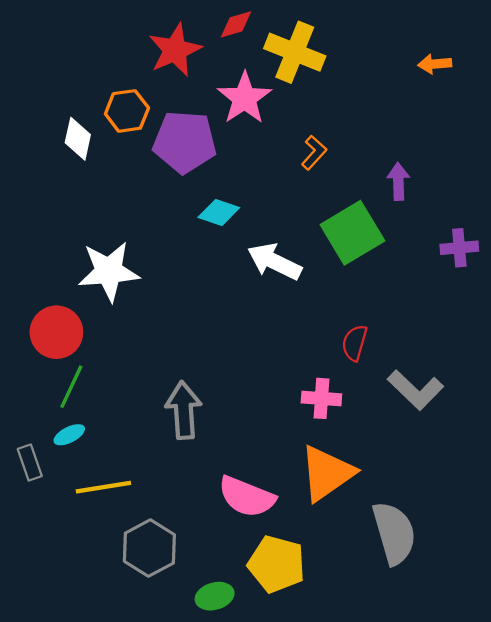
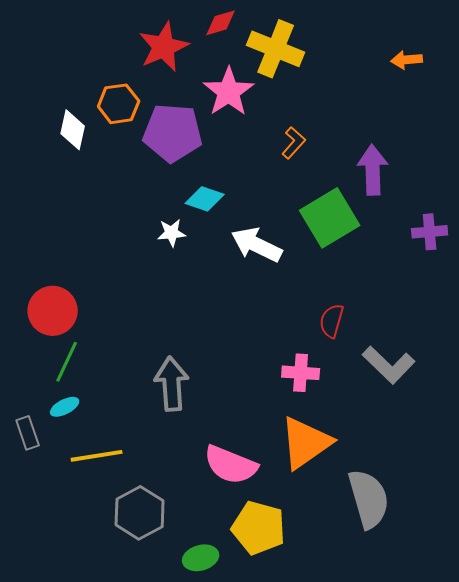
purple arrow: (398, 181) -> (373, 170), size x1.4
white star: (109, 271) -> (172, 233), moved, size x0.5

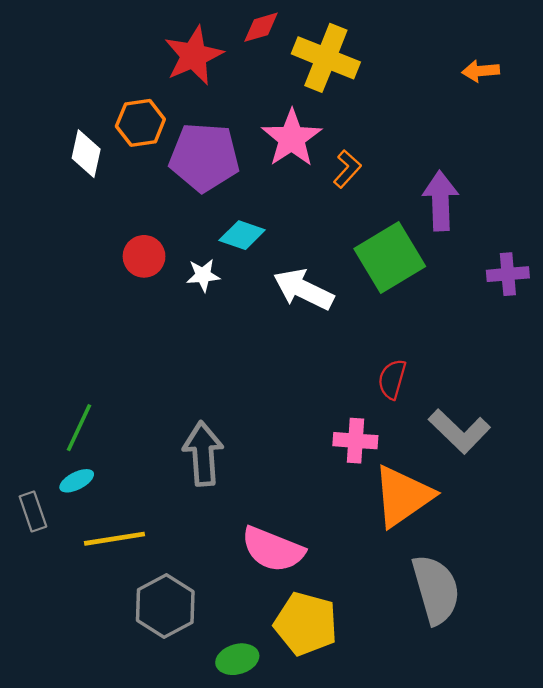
pink star: (229, 92) -> (292, 138), moved
red circle: (53, 311) -> (144, 256), moved, size x0.7
orange triangle: (306, 443) -> (403, 496), moved

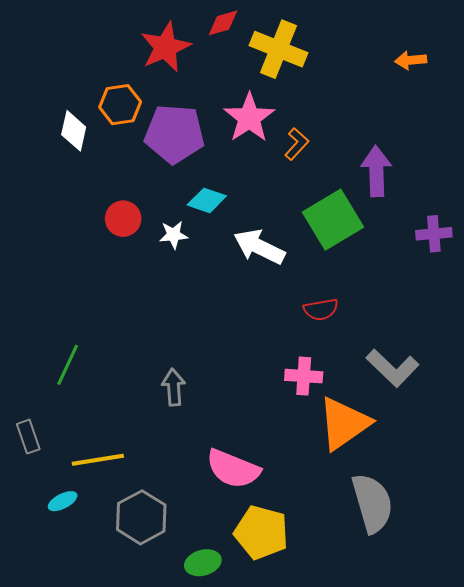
red semicircle: (392, 379) -> (321, 309), moved, turned -116
gray arrow: (203, 454) -> (174, 387), size x0.7
cyan ellipse: (77, 481) -> (63, 501), moved

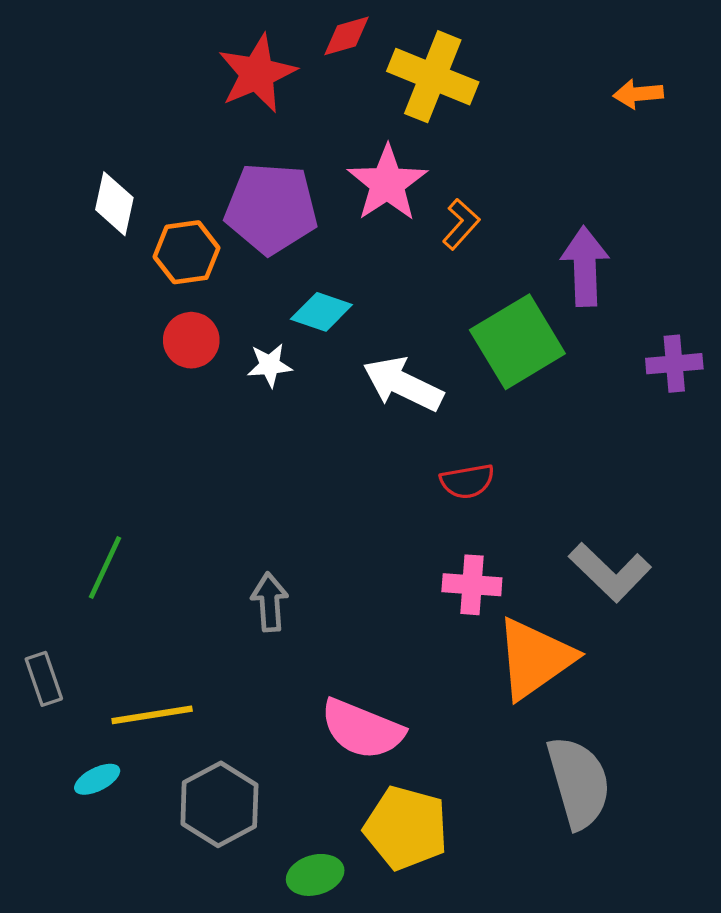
orange hexagon: (120, 105) -> (187, 252), moved
red semicircle: (321, 309) -> (467, 481), moved

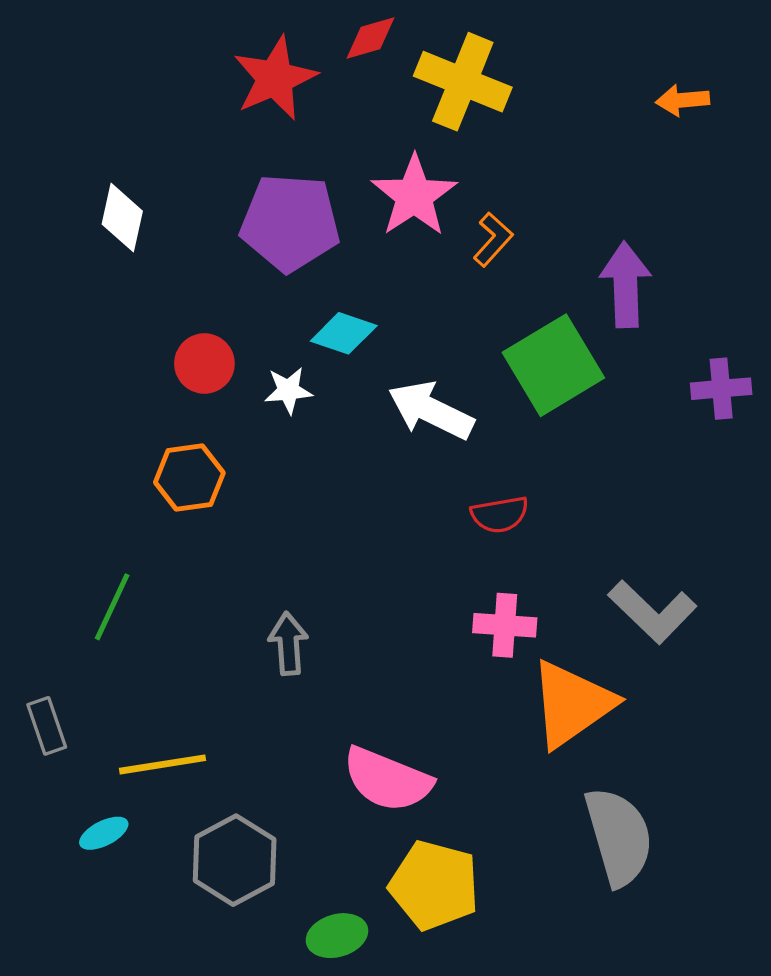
orange hexagon: (187, 252) -> (189, 478), moved

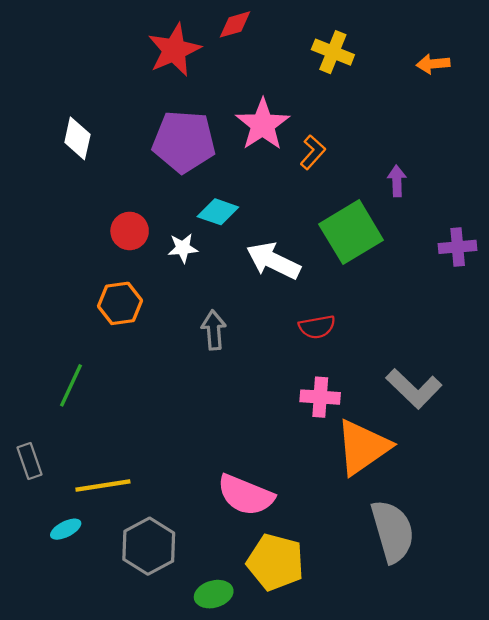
yellow cross: (463, 82) -> (333, 52), moved, size x0.7
purple arrow: (626, 285) -> (397, 181), size x0.6
gray arrow: (288, 644) -> (214, 330), moved

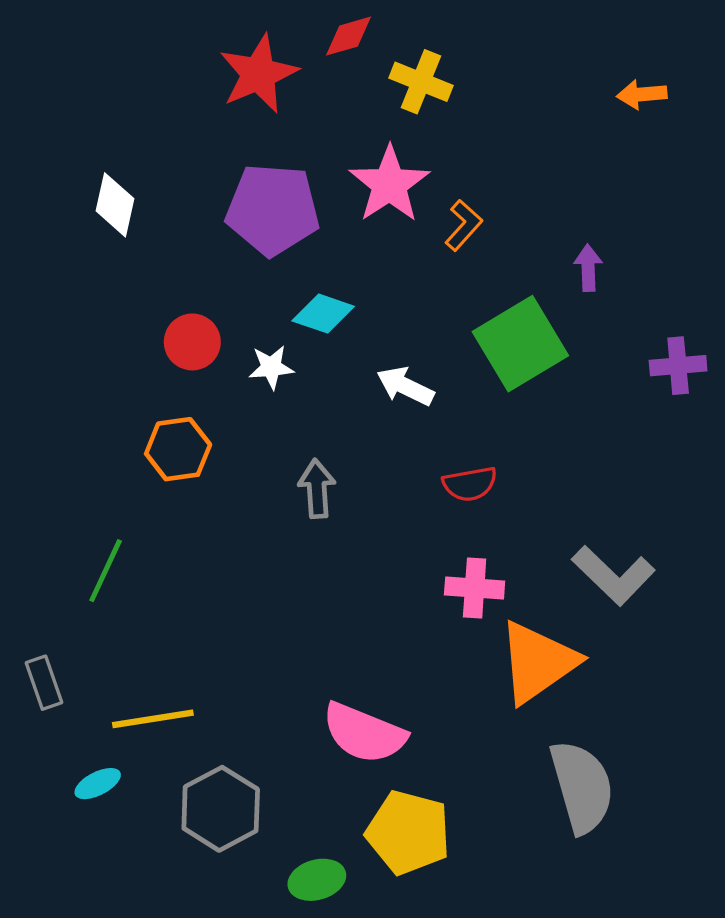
yellow cross: (333, 52) -> (421, 82), moved
white arrow: (273, 261) -> (405, 386), size x0.7

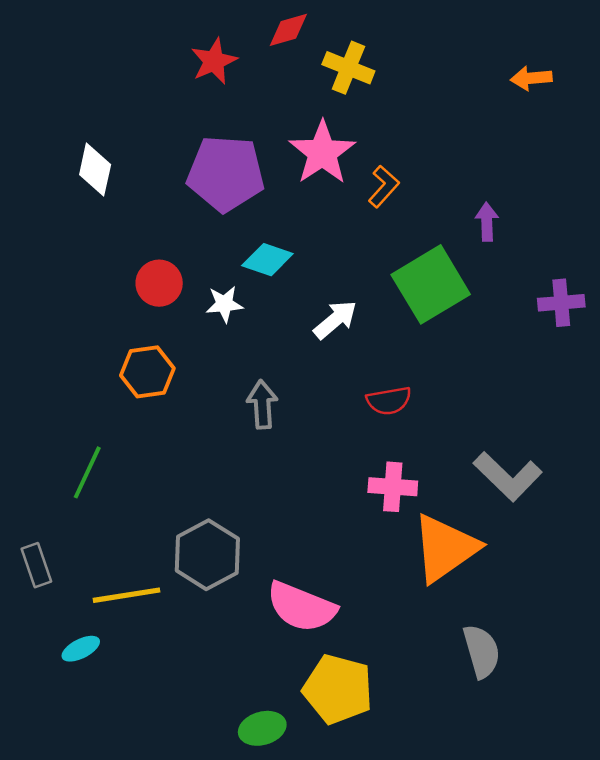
red star: (259, 74) -> (214, 61), size x0.7
white arrow: (405, 386) -> (335, 320), turned 114
gray semicircle: (582, 787) -> (482, 651), size x0.7
gray hexagon: (221, 809) -> (207, 555), moved

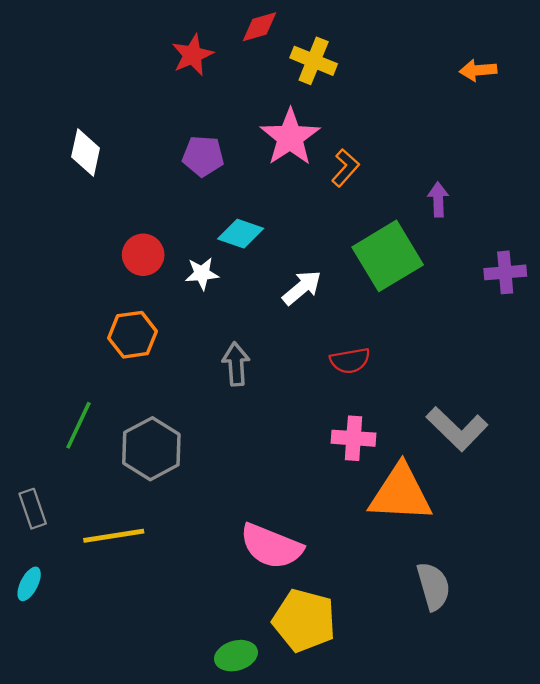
purple pentagon: (226, 173) -> (203, 156), size x0.6
orange triangle: (445, 548) -> (401, 493), turned 38
gray hexagon: (207, 555) -> (151, 449), moved
cyan ellipse: (81, 649) -> (29, 584), moved, turned -36

